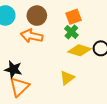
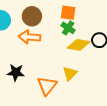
orange square: (73, 17) -> (68, 13), turned 35
orange triangle: (19, 87) -> (47, 86), moved

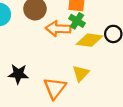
orange arrow: (29, 37) -> (58, 29), moved

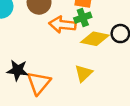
green cross: (77, 21) -> (83, 18), turned 35
orange triangle: (55, 88) -> (39, 83), moved

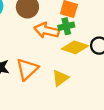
orange triangle: (39, 83) -> (27, 69), moved

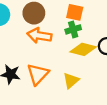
orange arrow: (46, 30) -> (39, 36), moved

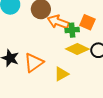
orange square: (75, 12) -> (87, 22), moved
orange arrow: (39, 36) -> (58, 22), moved

